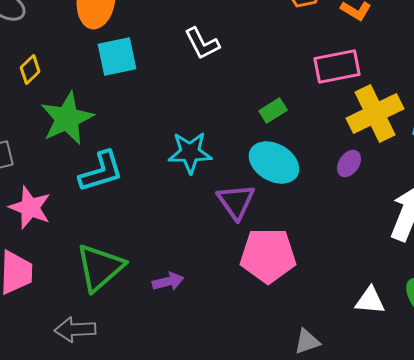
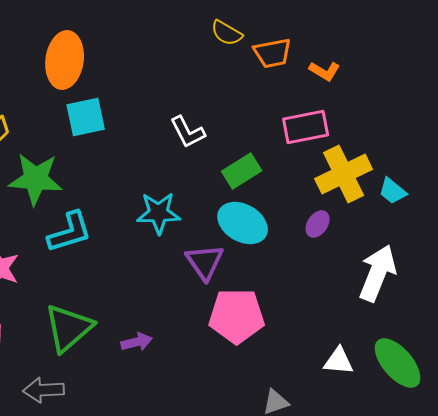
white L-shape: (202, 44) -> (188, 132), moved
green rectangle: (273, 110) -> (242, 171), size x1.4
green star: (67, 118) -> (36, 179), turned 30

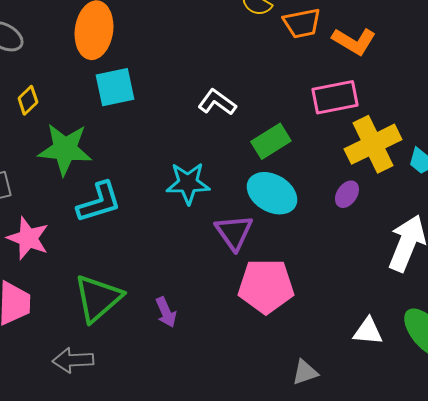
orange L-shape: (325, 71) -> (354, 41), size x1.4
white L-shape: (188, 132) -> (217, 102), turned 153
purple arrow: (137, 342) -> (166, 312), turned 80

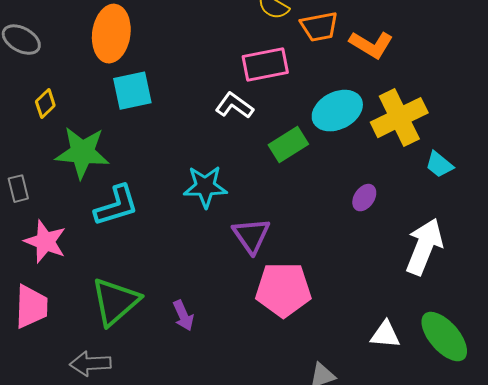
pink rectangle: (335, 97) -> (265, 65), moved
yellow cross: (373, 144) -> (399, 118), moved
cyan ellipse: (272, 193) -> (337, 111), moved, turned -57

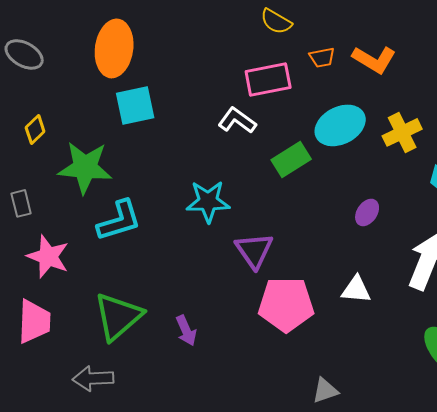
orange trapezoid: (319, 27) -> (322, 57), moved, size x0.7
yellow diamond: (45, 104) -> (35, 129), moved
yellow cross: (399, 118) -> (402, 132), size x0.7
white triangle: (385, 335) -> (356, 289), moved

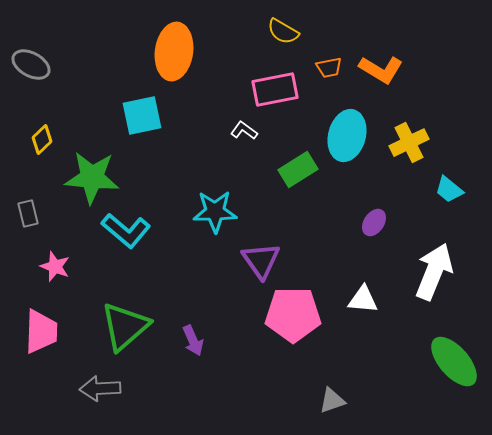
orange ellipse: (114, 48) -> (174, 52), moved
white L-shape: (237, 120) -> (244, 131), size x0.7
cyan ellipse: (340, 125) -> (347, 136), turned -48
cyan L-shape: (119, 220) -> (126, 231), turned 57
pink star: (48, 256) -> (55, 267), size x0.7

